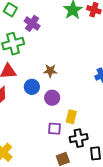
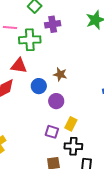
purple cross: (32, 23) -> (53, 24), turned 35

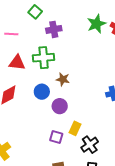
green cross: (30, 40) -> (44, 58), moved
red triangle: (19, 66) -> (17, 63), moved
black cross: (73, 146) -> (90, 145), moved, turned -36

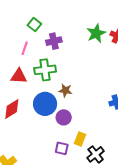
pink line: (11, 34) -> (25, 48), moved, turned -72
blue circle: (42, 92) -> (45, 104), size x1.5

